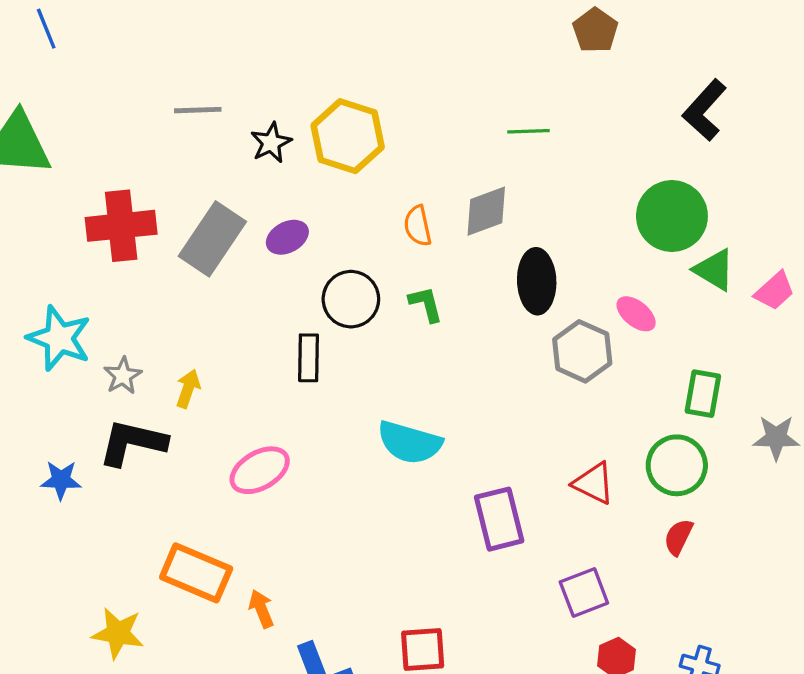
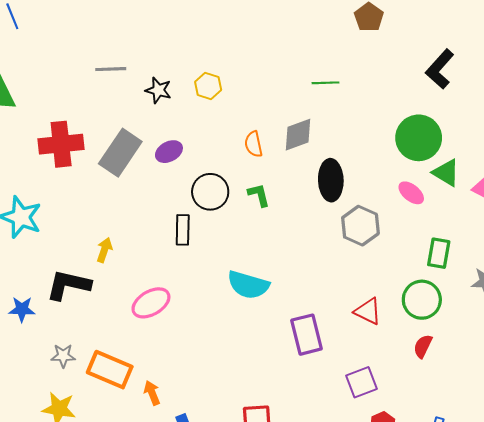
yellow hexagon: (348, 136) -> (208, 86), size x0.6
black star: (271, 143) -> (158, 90), turned -30
pink ellipse: (636, 314) -> (411, 193), moved
gray star: (123, 376) -> (63, 356), moved, turned 30

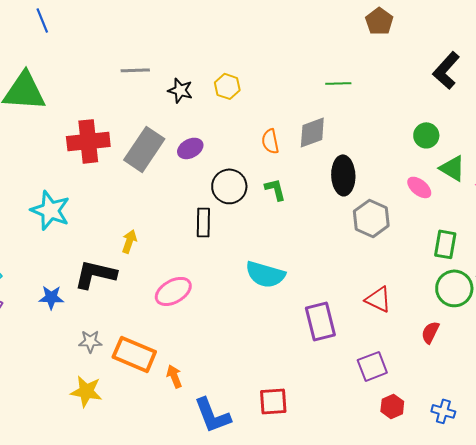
green circle: (419, 138) -> (426, 135), size x0.6
green circle: (422, 300) -> (454, 288), moved

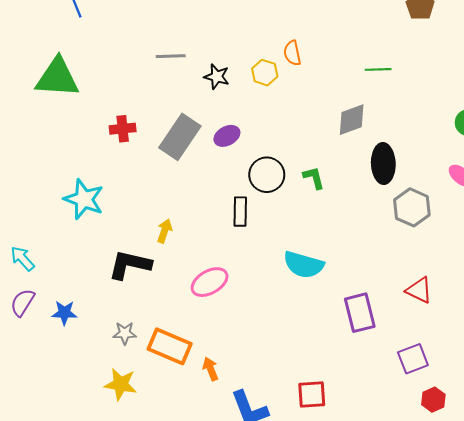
red cross: (88, 141) -> (123, 129), size x0.6
orange semicircle: (270, 141) -> (292, 53), moved
blue star: (51, 297) -> (64, 313), moved

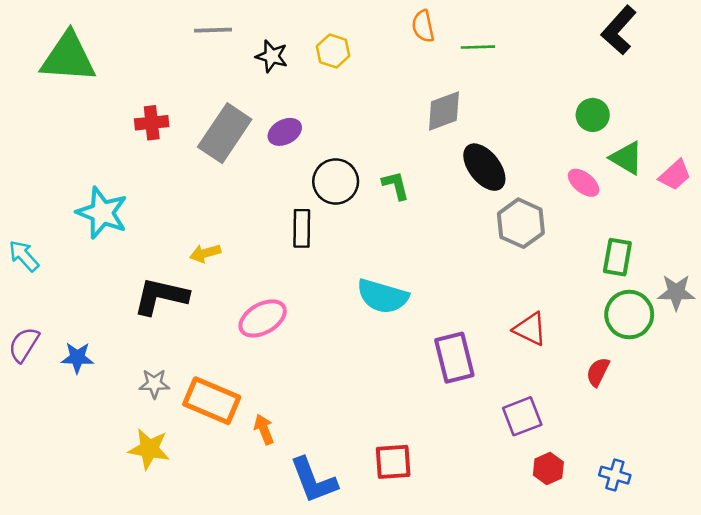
orange semicircle: (292, 53) -> (423, 26), moved
black ellipse: (383, 163) -> (484, 167), turned -36
yellow arrow: (165, 231) -> (205, 253), turned -125
cyan arrow: (22, 259) -> (24, 256), moved

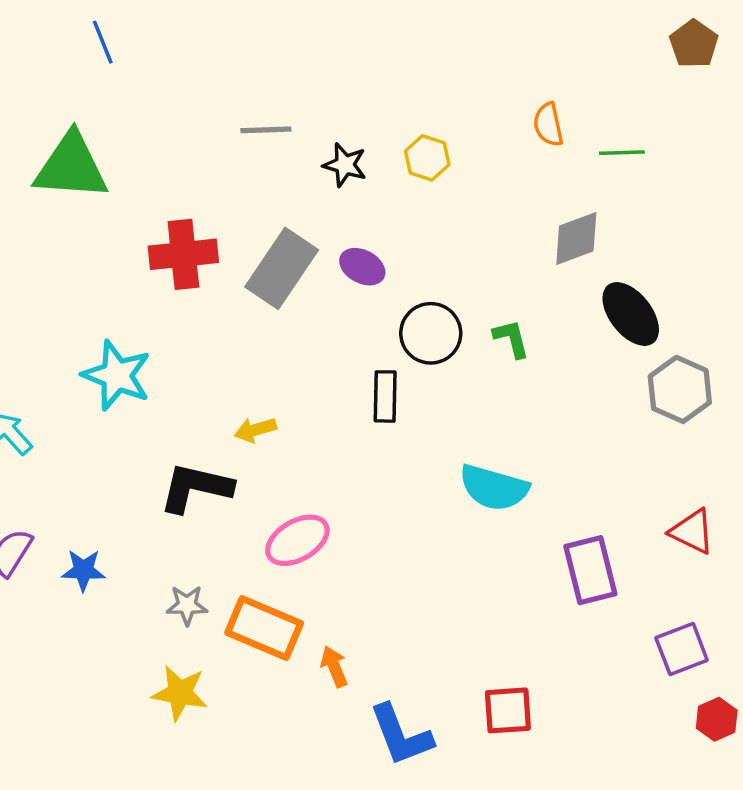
red cross: (152, 123) -> (183, 254), size x1.5
purple ellipse: (285, 132) -> (362, 267), turned 56
pink ellipse: (263, 318) -> (297, 540), moved

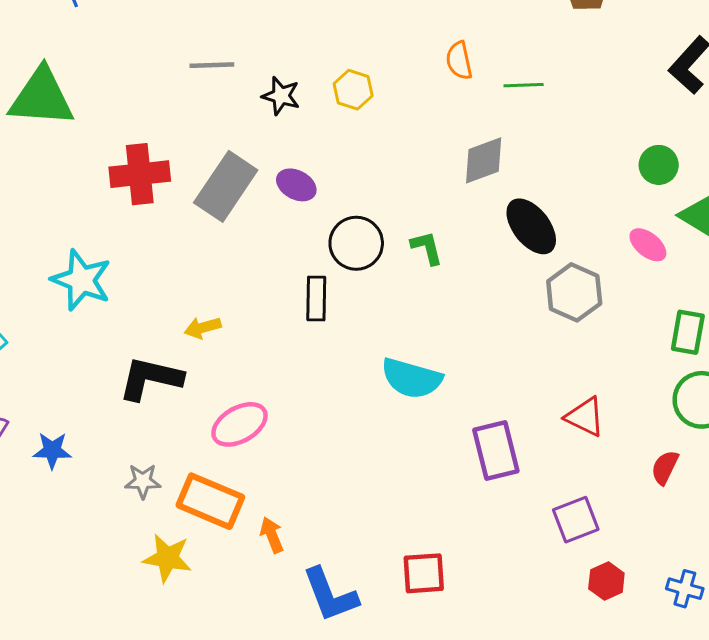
yellow star: (180, 693) -> (167, 558), moved

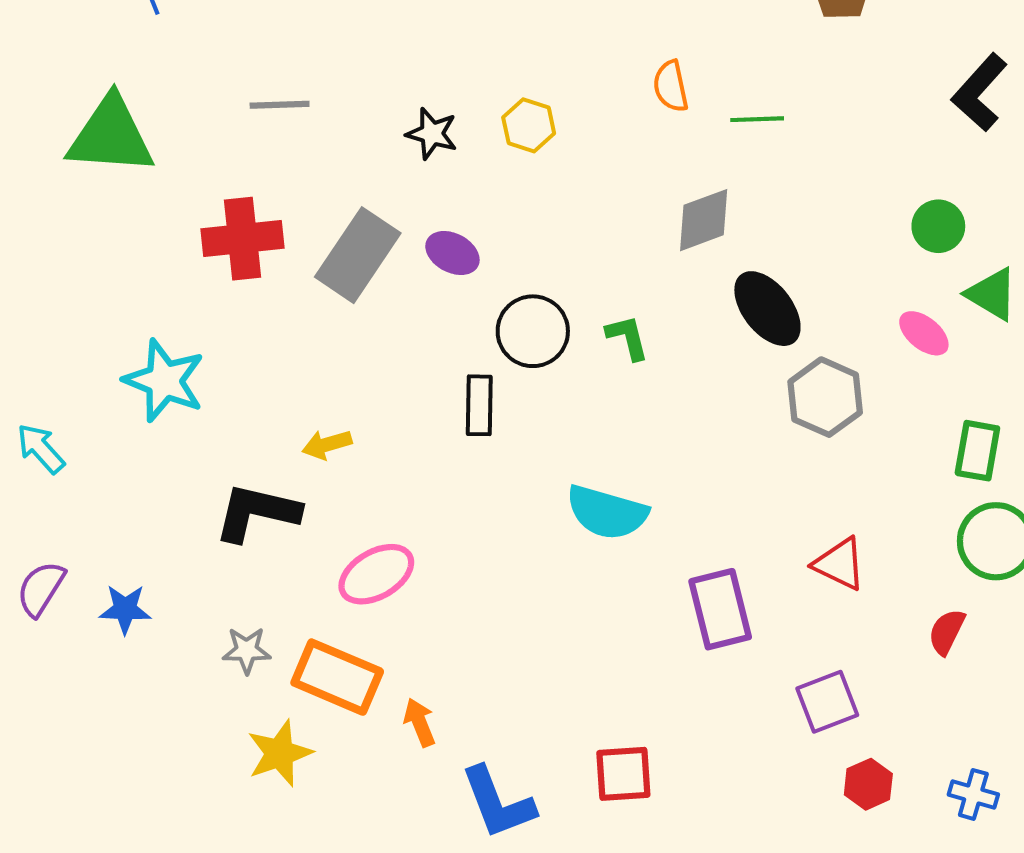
gray line: (212, 65) -> (280, 105), moved
yellow star: (167, 558) -> (280, 753), turned -30

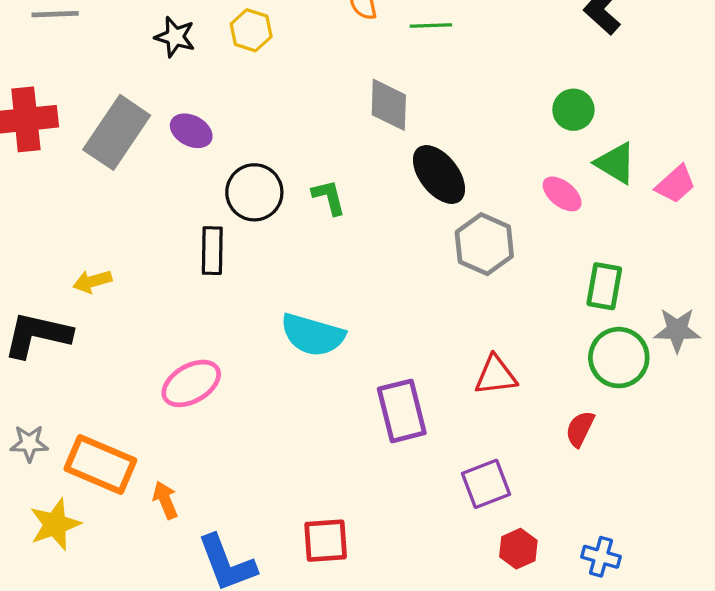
gray diamond: (704, 220) -> (389, 105), turned -68
red triangle: (840, 564) -> (496, 375), turned -33
pink ellipse: (376, 574) -> (191, 383), moved

